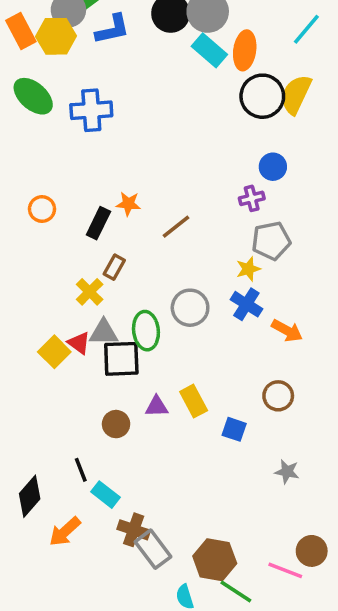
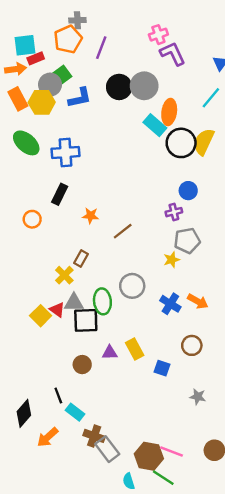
cyan rectangle: (209, 50) -> (155, 125), moved
black rectangle: (98, 223) -> (60, 194), moved
blue cross: (246, 304) -> (170, 304), moved
pink line: (285, 570) -> (172, 451), moved

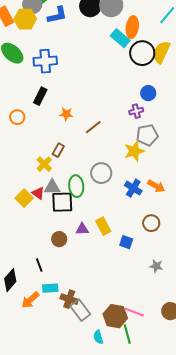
yellow star: (172, 260) -> (134, 151), size x1.5
cyan rectangle: (75, 412) -> (50, 288), moved, turned -42
green line: (163, 478) -> (127, 334), turned 42

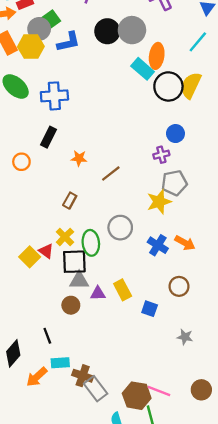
yellow cross: (44, 164) -> (65, 237), moved
gray triangle: (52, 187) -> (79, 280), moved

